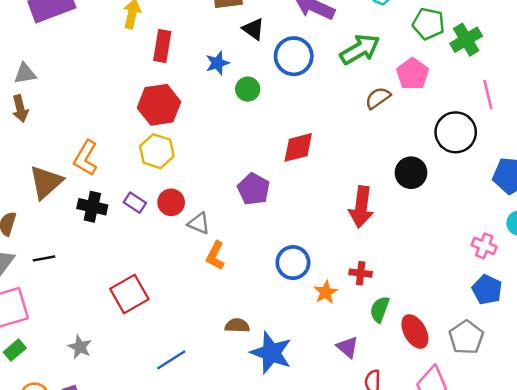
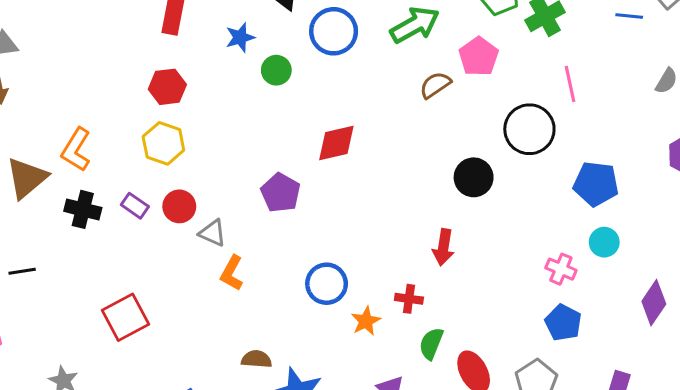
red hexagon: (159, 105) -> (167, 87), size x0.7
red arrow: (361, 207) -> (443, 247), moved, size x0.7

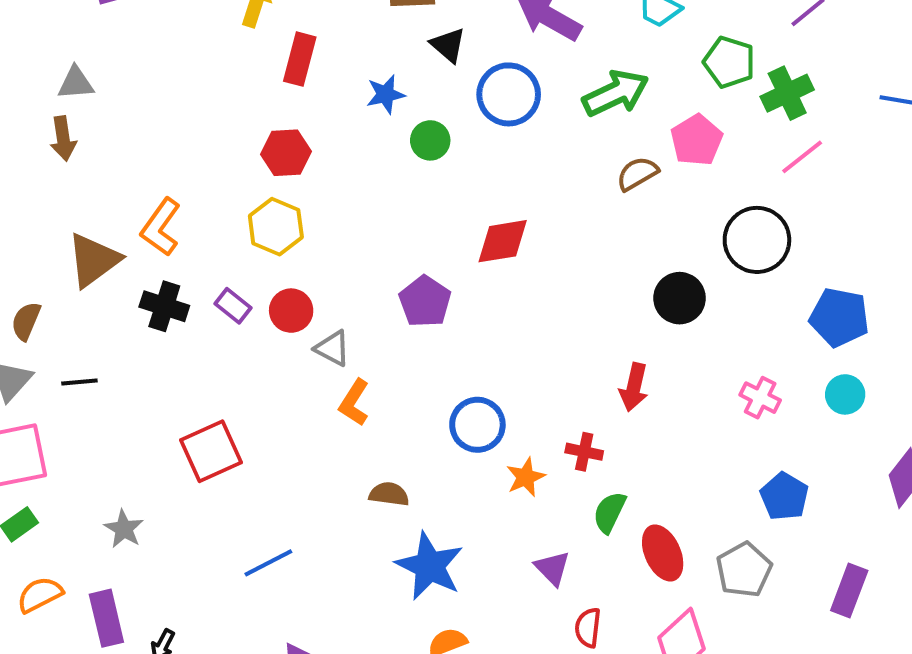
pink line: (570, 84) -> (802, 157), moved, turned 60
pink cross: (561, 269) -> (760, 398), moved
brown semicircle: (256, 359) -> (389, 494), moved

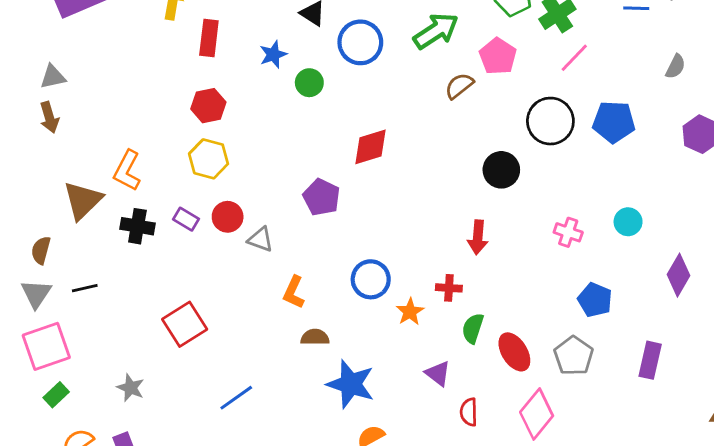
blue pentagon: (839, 317) -> (614, 122), moved
orange L-shape: (354, 403) -> (294, 292), moved

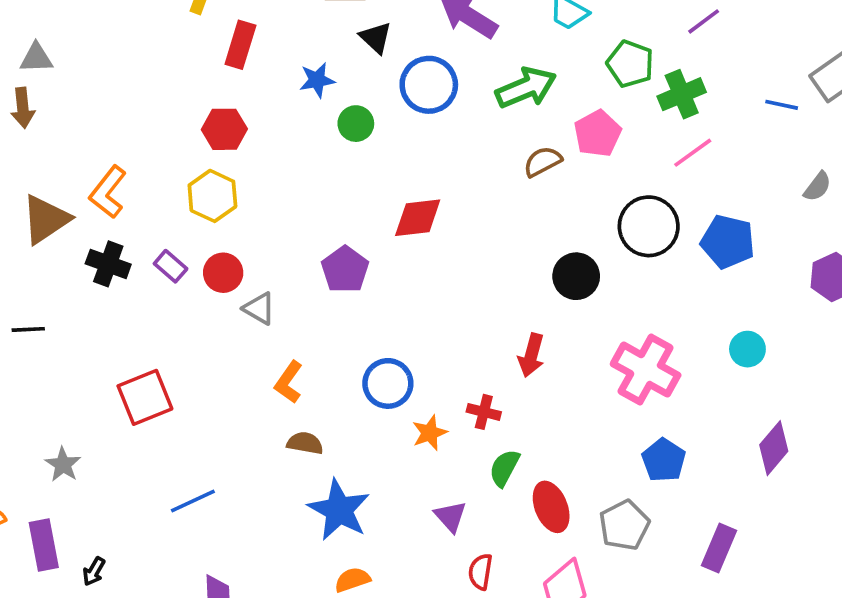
cyan circle: (628, 222) -> (747, 349), moved
pink cross: (568, 232) -> (646, 370), size x1.8

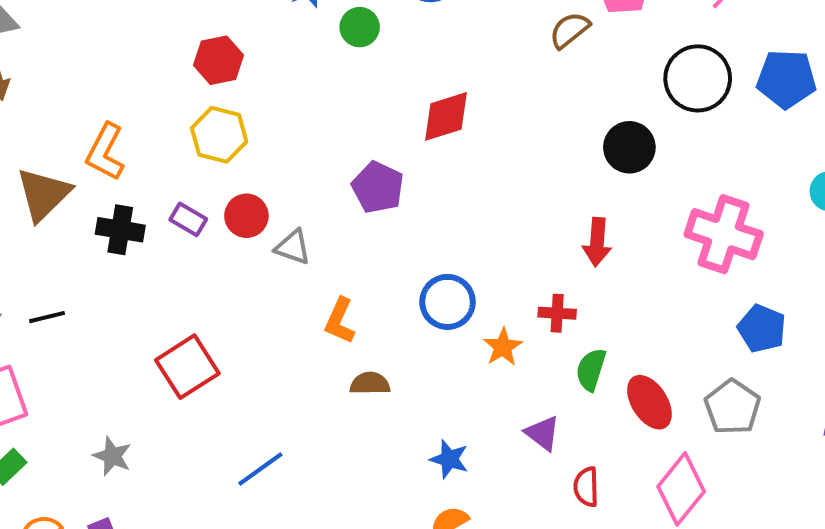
blue star: (339, 510) -> (449, 459), moved, size x0.6

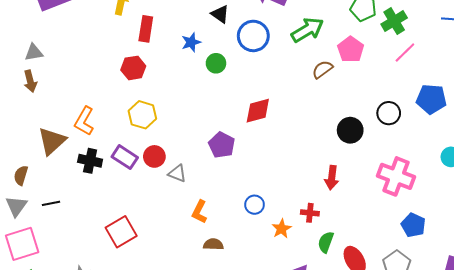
red hexagon: (219, 60) -> (133, 68), moved
black circle: (698, 78) -> (389, 113), moved, size x0.7
purple rectangle: (188, 219) -> (125, 157), size x1.4
blue circle: (448, 302) -> (254, 205), size x0.7

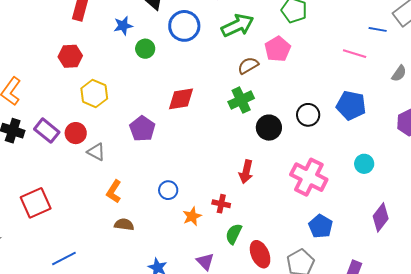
green cross: (394, 21) -> (241, 100), moved
pink line: (405, 52) -> (355, 54), moved, turned 55
red hexagon: (133, 68) -> (70, 56), moved
yellow hexagon: (142, 115) -> (94, 93), moved

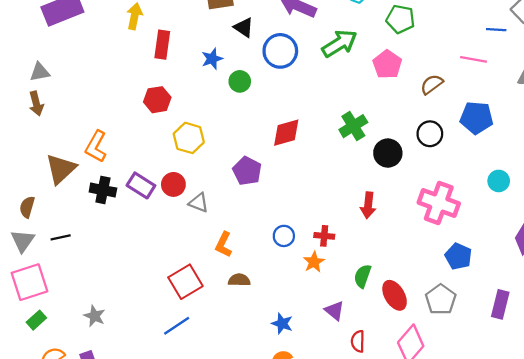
brown semicircle: (248, 66) -> (432, 84), moved
red square: (36, 203) -> (185, 282), moved
red cross: (221, 204) -> (324, 236), moved

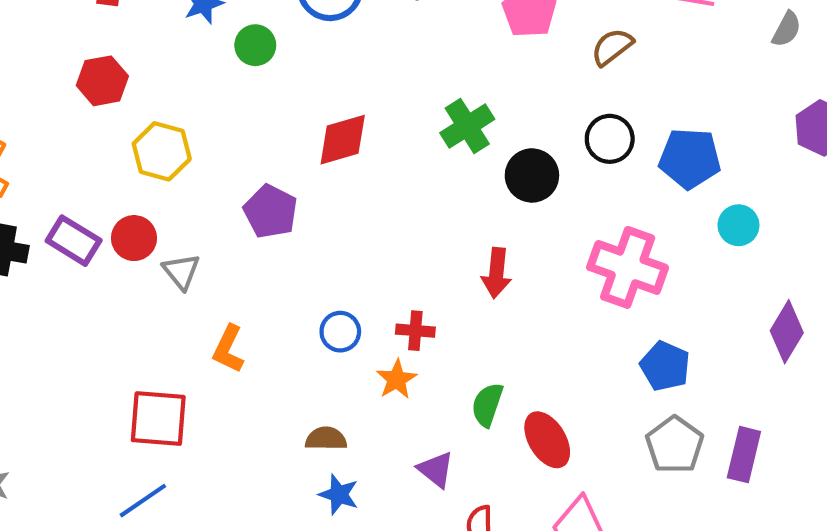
blue pentagon: (476, 118) -> (690, 158), moved
gray triangle: (199, 203) -> (181, 272), turned 30
brown semicircle: (239, 280) -> (326, 439), moved
red square: (185, 282) -> (158, 419), turned 36
gray pentagon: (441, 299) -> (675, 445), moved

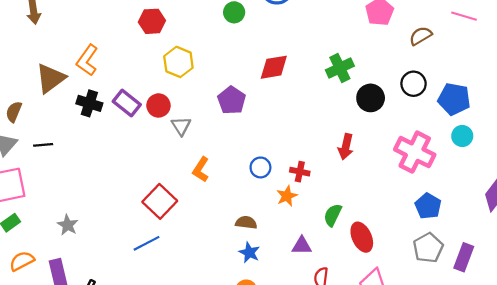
cyan circle: (738, 225) -> (462, 136), moved
red square: (158, 419) -> (160, 201), turned 32
purple triangle: (436, 470) -> (302, 246), turned -45

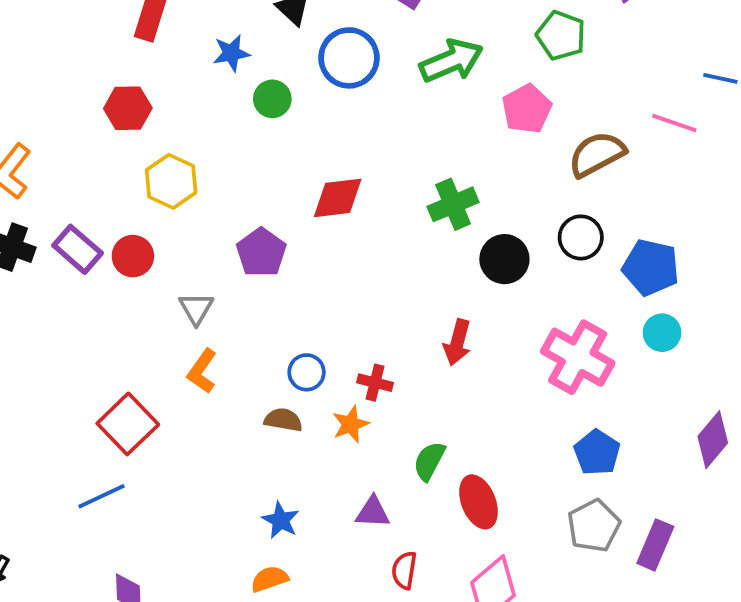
brown semicircle: (421, 36) -> (597, 154), size x1.4
gray triangle: (181, 126) -> (196, 308), moved
brown semicircle: (246, 223) -> (283, 420), moved

